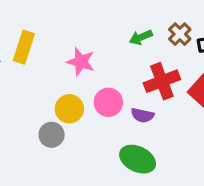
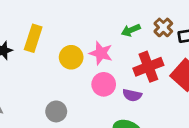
pink star: (81, 62) -> (101, 53), moved
yellow circle: (69, 109) -> (71, 57), moved

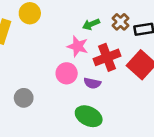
pink star: (101, 53) -> (78, 46), moved
yellow circle: (71, 57) -> (30, 13), moved

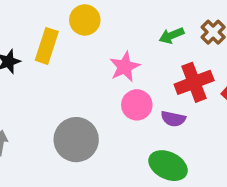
pink star: (78, 46) -> (125, 67), moved, turned 30
gray circle: (24, 98) -> (76, 140), size x1.6

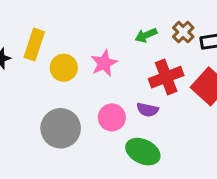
yellow circle: (85, 20) -> (64, 68), moved
pink circle: (137, 105) -> (112, 117), moved

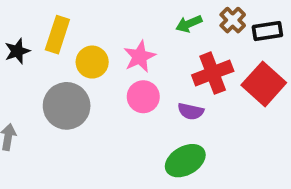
pink circle: (112, 117) -> (143, 97), moved
gray circle: (61, 128) -> (67, 106), moved
green ellipse: (143, 152) -> (185, 161), turned -56

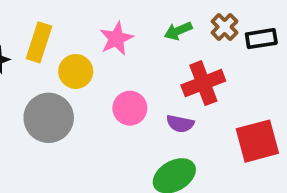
pink star: (140, 57) -> (116, 39), moved
red square: (264, 84) -> (257, 141), moved, turned 33

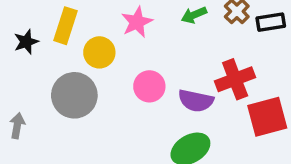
red cross: (203, 83) -> (235, 79), moved
purple semicircle: (180, 124) -> (196, 101), size x1.4

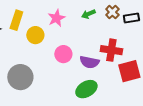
red cross: (235, 79) -> (111, 50), turned 30
gray circle: (74, 95) -> (20, 77), moved

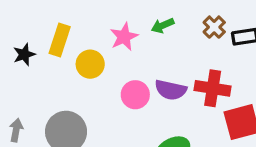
green arrow: (88, 14) -> (163, 25), moved
purple semicircle: (89, 62) -> (171, 90), moved

